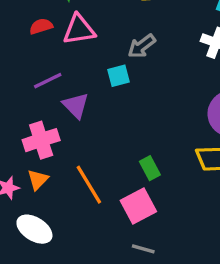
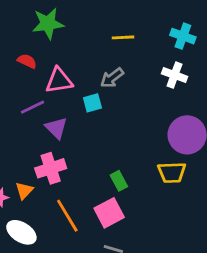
red semicircle: (41, 26) -> (27, 61), turned 42
pink triangle: (79, 30) -> (59, 81), moved
pink cross: (41, 140) -> (51, 168), moved
orange line: (89, 185) -> (67, 216), moved

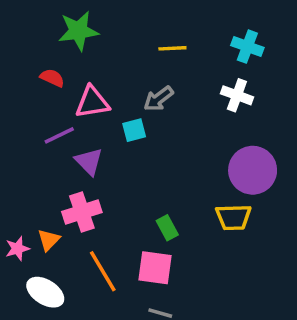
pink square: (109, 213) -> (155, 268), turned 36

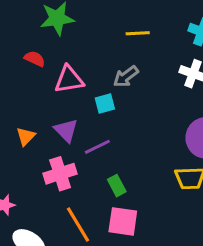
purple line: (59, 135) -> (97, 147), moved
green rectangle: (167, 228) -> (117, 186), moved
orange triangle: (49, 240) -> (26, 136), moved

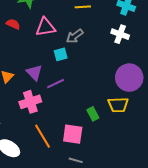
pink triangle: (69, 80) -> (45, 27), moved
green rectangle: (117, 186) -> (93, 114), moved

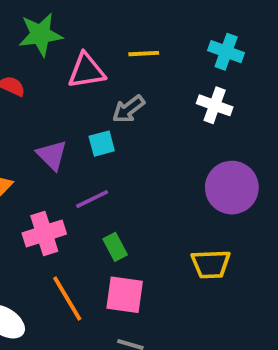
pink triangle: (45, 27) -> (86, 71), moved
purple triangle: (34, 73) -> (52, 155), moved
yellow trapezoid: (118, 105) -> (211, 264), moved
green rectangle: (93, 114) -> (115, 247), moved

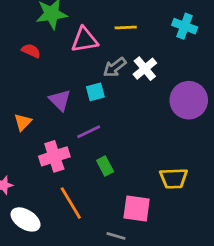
white cross: (215, 105) -> (145, 69), moved, turned 30
purple circle: (232, 188) -> (189, 100), moved
pink square: (125, 295) -> (137, 209), moved

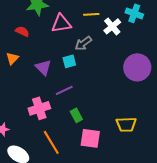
white cross: (145, 69) -> (112, 26), moved
orange triangle: (23, 122) -> (12, 58), moved
pink square: (137, 209) -> (90, 138), moved

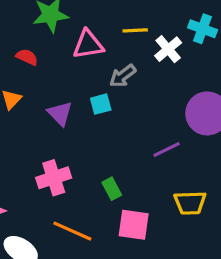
purple line: (64, 90) -> (167, 150), moved
orange line: (51, 142) -> (72, 231), turned -35

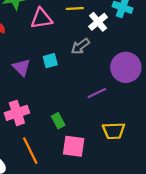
gray arrow: (123, 76) -> (80, 46), moved
orange line: (72, 231) -> (30, 151), turned 40

